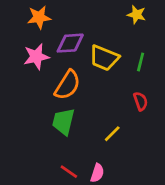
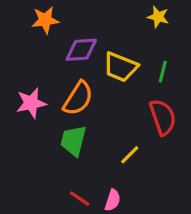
pink star: (36, 57) -> (31, 103), moved
red semicircle: (141, 101) -> (163, 117), size x1.6

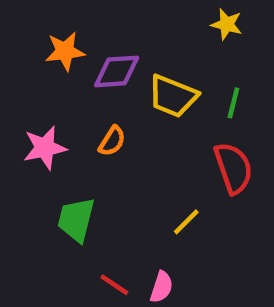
orange star: (45, 20) -> (65, 51), moved
orange semicircle: (78, 98) -> (112, 141), size x0.6
green trapezoid: (73, 141) -> (76, 220), moved

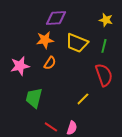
yellow star: (227, 24) -> (106, 20), moved
orange star: (65, 51) -> (45, 40), moved
purple diamond: (117, 71) -> (56, 18), moved

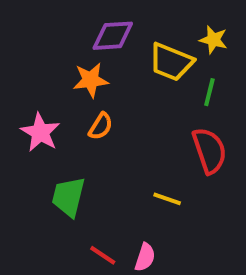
yellow trapezoid: (77, 43) -> (171, 62), moved
pink star: (20, 66) -> (40, 132), turned -30
yellow line: (83, 99) -> (167, 199), turned 64

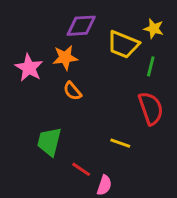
orange semicircle: (101, 126) -> (72, 91), turned 108
pink star: (40, 132) -> (29, 68), moved
red line: (103, 255) -> (81, 169), moved

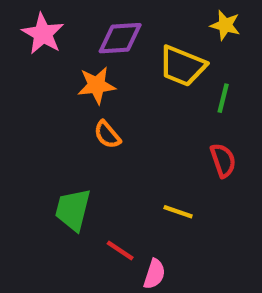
yellow star: (154, 29) -> (225, 25), moved
pink star: (29, 68) -> (43, 34), moved
red semicircle: (151, 108) -> (223, 160), size x0.7

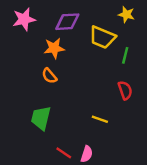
pink star: (43, 34) -> (24, 19), turned 30
orange semicircle: (107, 135) -> (49, 76), moved
red line: (120, 250) -> (64, 153), moved

